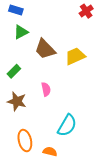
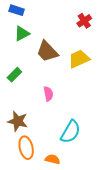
red cross: (86, 11) -> (84, 21), moved
brown star: (17, 101) -> (18, 121), moved

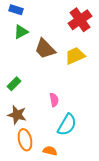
red cross: (84, 21) -> (80, 20), size x1.6
green rectangle: (14, 75) -> (14, 84), moved
pink semicircle: (48, 94) -> (54, 100), moved

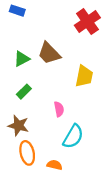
green triangle: (21, 32) -> (22, 59), moved
yellow trapezoid: (75, 56) -> (84, 76), moved, turned 125
green rectangle: (14, 84) -> (24, 92), moved

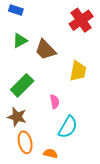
green triangle: (22, 59) -> (20, 41), moved
green rectangle: (24, 92) -> (22, 85), size x1.6

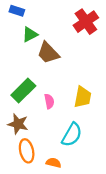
green triangle: (20, 41) -> (30, 34), moved
yellow trapezoid: (78, 71) -> (83, 97), moved
pink semicircle: (55, 102) -> (49, 101), moved

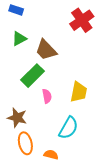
green triangle: (30, 34) -> (19, 39), moved
green rectangle: (23, 91) -> (33, 76), moved

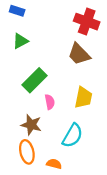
red cross: (82, 20) -> (87, 22), turned -35
brown trapezoid: (46, 50) -> (79, 54), moved
brown star: (17, 118) -> (31, 125), moved

